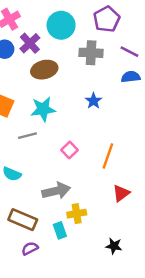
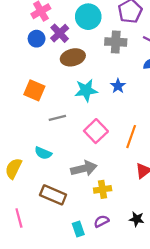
cyan star: (43, 109) -> (86, 90), moved
pink square: (69, 150) -> (96, 131), size x1.5
cyan rectangle: (60, 230) -> (78, 229), moved
purple semicircle: (30, 248) -> (101, 221), moved

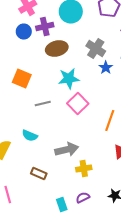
purple cross: (60, 33) -> (45, 26), turned 30
gray cross: (116, 42) -> (96, 48), moved, turned 30
blue star: (118, 86) -> (106, 68), moved
pink square: (96, 131) -> (78, 104), moved
brown rectangle: (53, 195) -> (39, 174), size x0.7

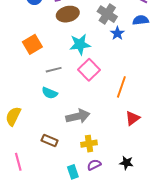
orange square: (22, 78) -> (32, 44), turned 36
cyan semicircle: (30, 136) -> (50, 93), moved
yellow cross: (84, 168) -> (89, 144), moved

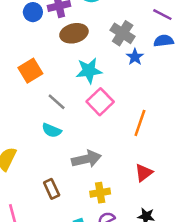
gray line: (54, 70) -> (57, 102), turned 56
red triangle: (133, 118) -> (144, 173), moved
brown rectangle: (50, 141) -> (52, 189), turned 42

